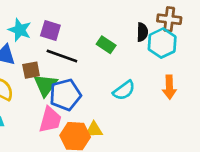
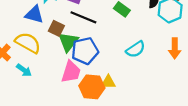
brown square: (31, 70) -> (56, 28), turned 35

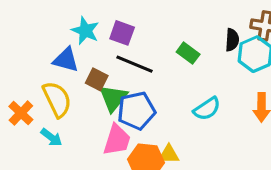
yellow semicircle: (28, 43) -> (57, 99), turned 35

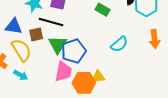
blue triangle: (66, 60) -> (14, 26), moved
black line: (134, 64) -> (51, 22), moved
brown square: (97, 79) -> (36, 34), moved, turned -32

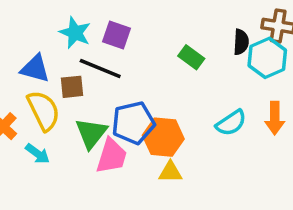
cyan semicircle: (119, 44) -> (231, 123), moved
green triangle: (58, 45) -> (91, 133), moved
orange hexagon: (84, 83) -> (163, 137), moved

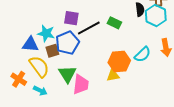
cyan star: (75, 33) -> (46, 33), moved
black line: (100, 68) -> (89, 28), moved, turned -40
blue pentagon: (133, 123) -> (67, 43), moved
orange hexagon: (163, 137) -> (119, 61), moved
yellow triangle: (170, 172) -> (113, 75), moved

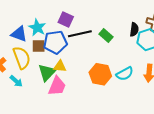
yellow triangle: (113, 75) -> (60, 66), moved

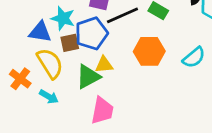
green triangle: (47, 72) -> (88, 77), turned 30
orange hexagon: (100, 74) -> (149, 51), moved
pink trapezoid: (57, 86) -> (102, 111), moved

